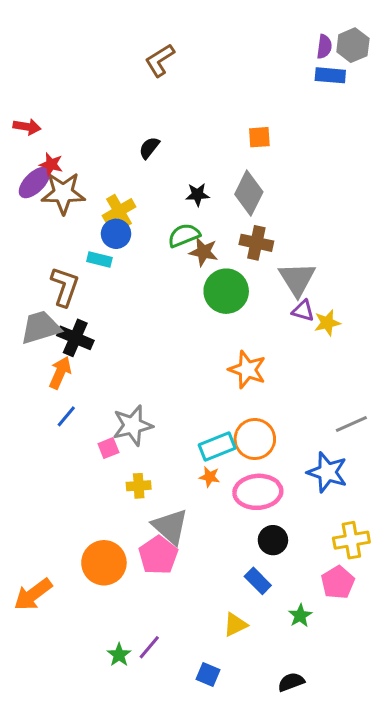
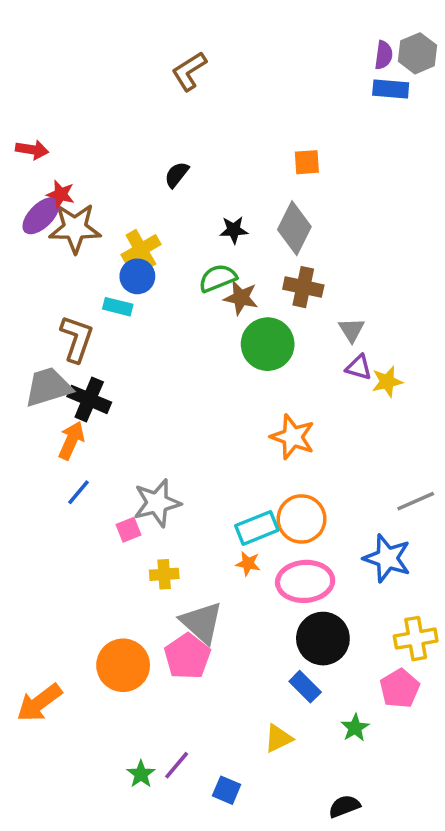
gray triangle: (297, 279) -> (351, 330), size x0.6
black circle: (273, 540) -> (323, 639), size x1.5
blue square: (208, 674) -> (227, 790), moved

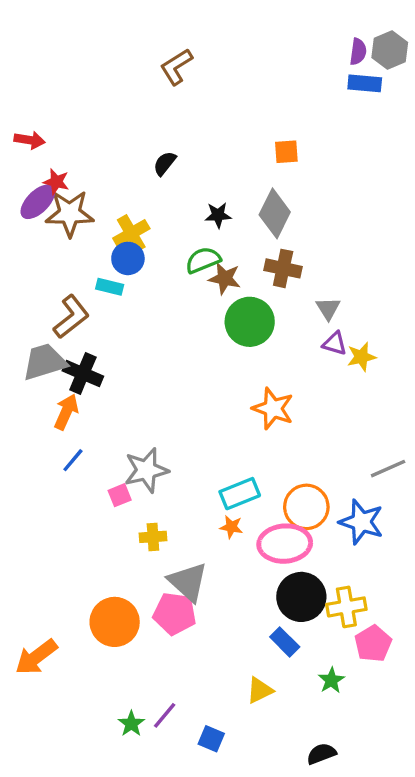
brown L-shape: (77, 339) -> (71, 317), turned 33
orange circle: (302, 519) -> (306, 507), moved
yellow cross: (416, 639) -> (346, 607), moved
pink pentagon: (187, 656) -> (175, 614), turned -30

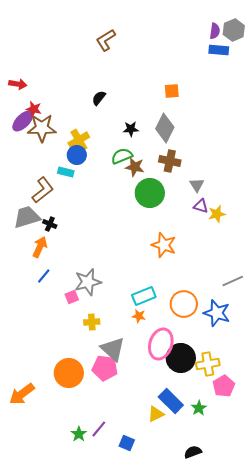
black cross: (83, 373) -> (50, 224), size x0.6
pink ellipse: (285, 544) -> (161, 344), moved, turned -68
blue rectangle: (285, 642) -> (171, 401), moved, size x1.4

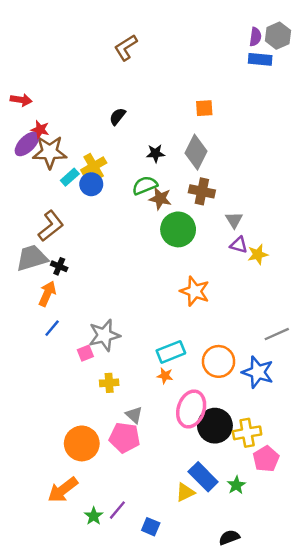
cyan rectangle: (66, 172) -> (70, 177), moved, turned -56
gray triangle: (113, 349) -> (134, 415), size x0.6
orange arrow: (22, 394) -> (63, 490), moved

